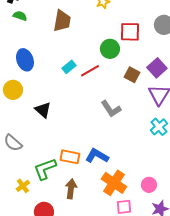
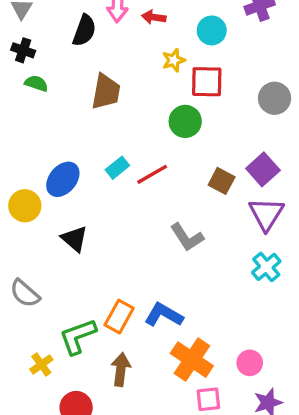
red square: (130, 32) -> (207, 82), moved
green circle: (110, 49) -> (185, 121), moved
blue ellipse: (25, 60) -> (63, 179), moved, turned 60
orange rectangle: (70, 157) -> (119, 317), turned -72

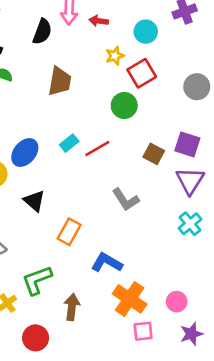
red square: (207, 82) -> (142, 73), turned -32
purple square: (263, 169) -> (187, 144), turned -30
orange rectangle: (119, 317) -> (69, 232), moved

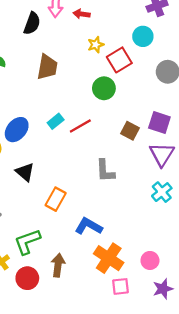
cyan circle: (146, 32) -> (143, 36), moved
gray L-shape: (126, 200) -> (105, 171), turned 30
red circle: (36, 338) -> (27, 278), moved

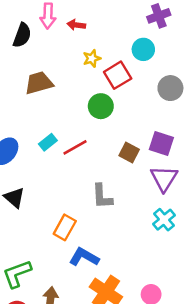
brown trapezoid: (47, 67) -> (39, 83), turned -116
orange rectangle: (56, 199) -> (65, 227), moved

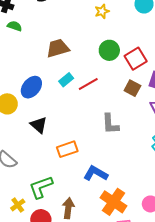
red square: (118, 75) -> (136, 59), moved
brown trapezoid: (39, 83) -> (58, 48), moved
orange rectangle: (65, 227) -> (67, 149), moved, turned 42

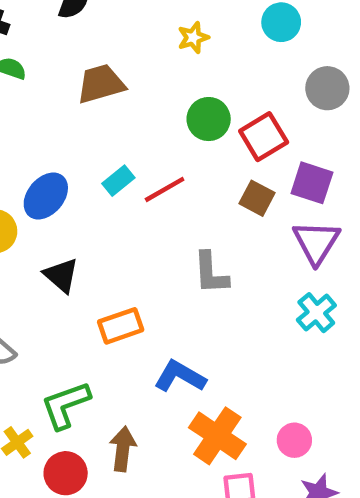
brown trapezoid: (58, 48) -> (101, 84), moved

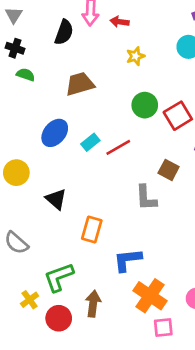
blue ellipse: (46, 196) -> (55, 133), moved
brown square: (257, 198) -> (169, 170), moved
orange rectangle: (121, 326) -> (92, 230), turned -55
blue L-shape: (180, 376) -> (128, 260), turned -36

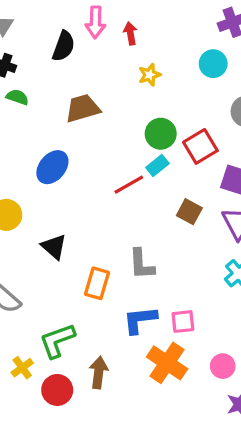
red arrow: (120, 22) -> (130, 33), turned 72
cyan rectangle: (90, 142) -> (157, 166), moved
gray L-shape: (146, 198) -> (142, 264), moved
pink square: (163, 328) -> (183, 322), moved

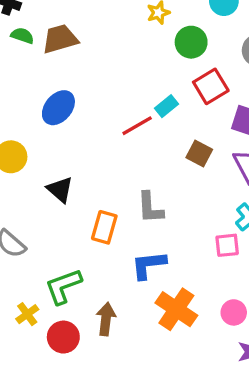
brown trapezoid: (83, 108) -> (60, 39), moved
green circle: (161, 134) -> (191, 42), moved
pink square: (183, 322) -> (227, 245), moved

